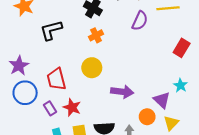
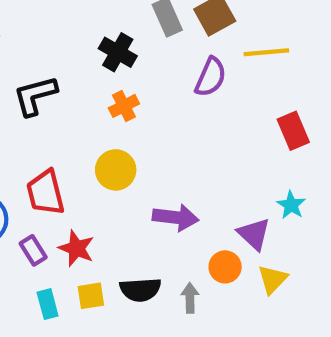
red rectangle: (182, 48) -> (293, 131), turned -54

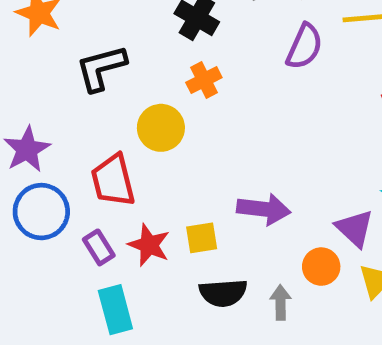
yellow circle: (116, 170) -> (161, 128), moved
yellow square: (91, 296) -> (202, 238), moved
cyan rectangle: (48, 304) -> (115, 310), size x1.4

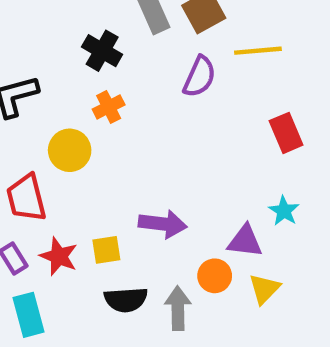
purple triangle: (355, 228) -> (245, 241), turned -36
gray arrow: (281, 302) -> (178, 308), size x1.4

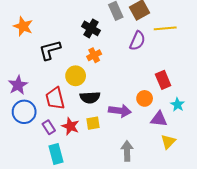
red rectangle: (286, 133) -> (163, 80), moved
orange circle: (215, 276) -> (145, 98), moved
black semicircle: (126, 300) -> (90, 97), moved

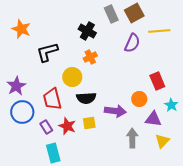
gray arrow: (127, 151) -> (132, 138), moved

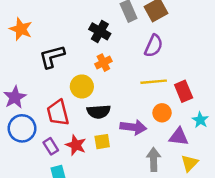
yellow line: (159, 31) -> (154, 82), moved

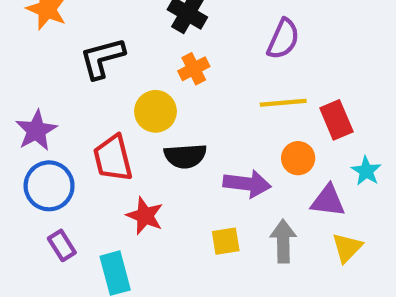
yellow square: (102, 142) -> (226, 241), moved
purple rectangle: (51, 146) -> (62, 245), moved

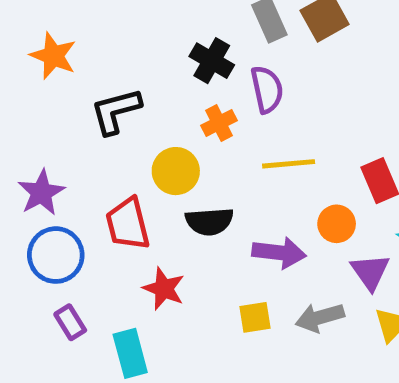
purple semicircle: (283, 39) -> (267, 89), moved, turned -36
yellow line: (283, 103) -> (289, 164), moved
purple triangle: (328, 201) -> (370, 272), turned 48
gray arrow: (283, 241) -> (320, 317), turned -105

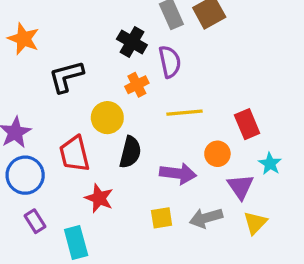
black semicircle: (209, 221) -> (130, 152), turned -72

